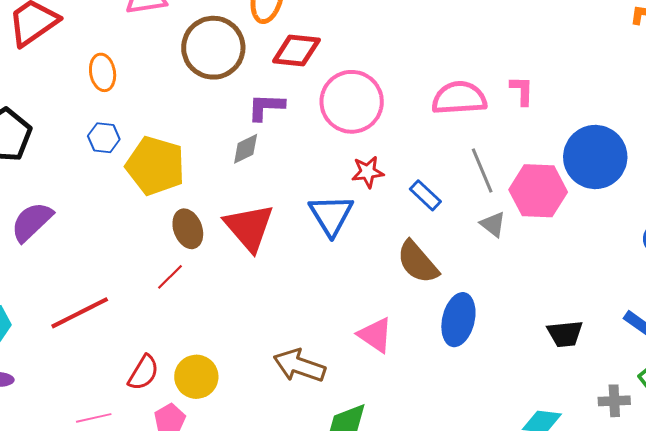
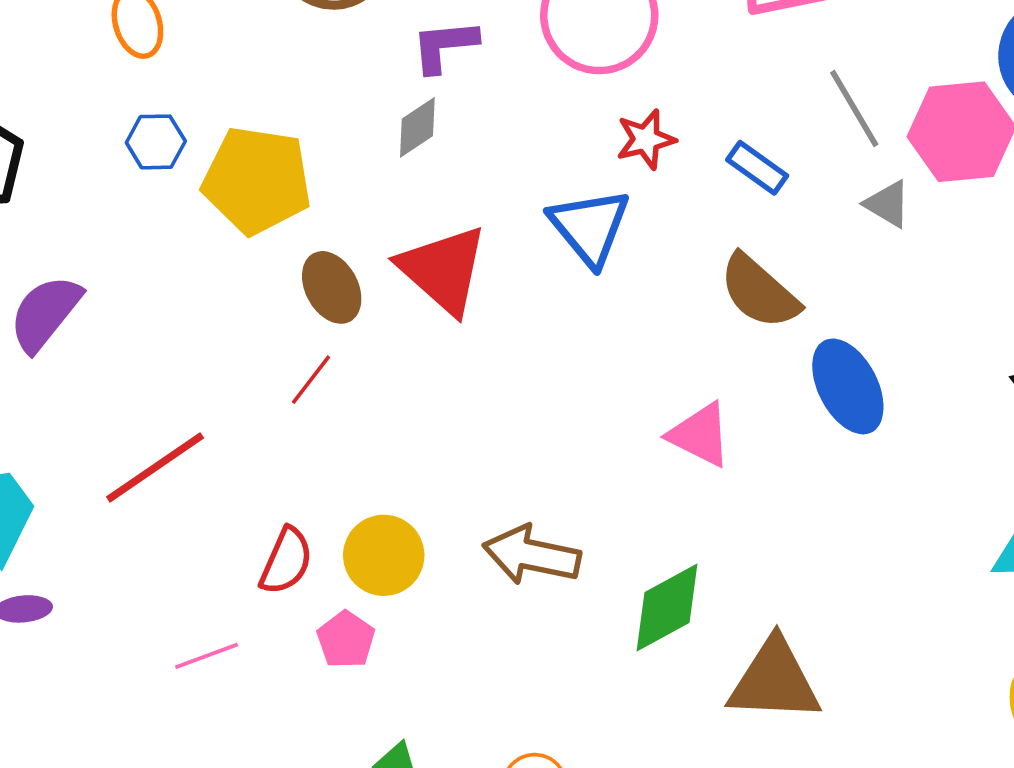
blue ellipse: (458, 320) -> (848, 386), turned -33
brown arrow: (299, 366) -> (532, 555), moved

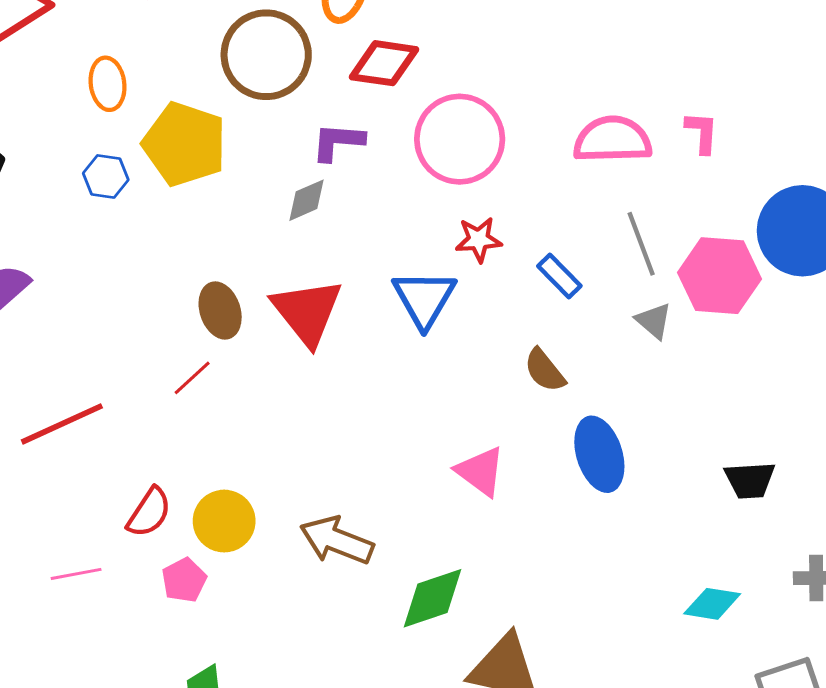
yellow pentagon: (257, 180) -> (185, 144), moved
brown semicircle: (759, 292) -> (545, 370), size x0.7

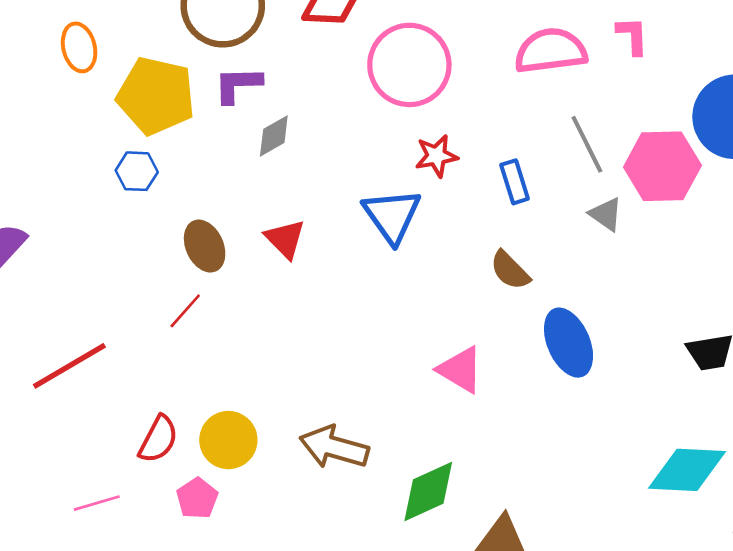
purple L-shape: (338, 142) -> (238, 85), moved
blue hexagon: (106, 177) -> (137, 171), moved
blue rectangle: (559, 276) -> (515, 182), turned 33
red triangle: (307, 312) -> (285, 239), size x0.6
cyan diamond: (712, 604) -> (687, 470), size x1.5

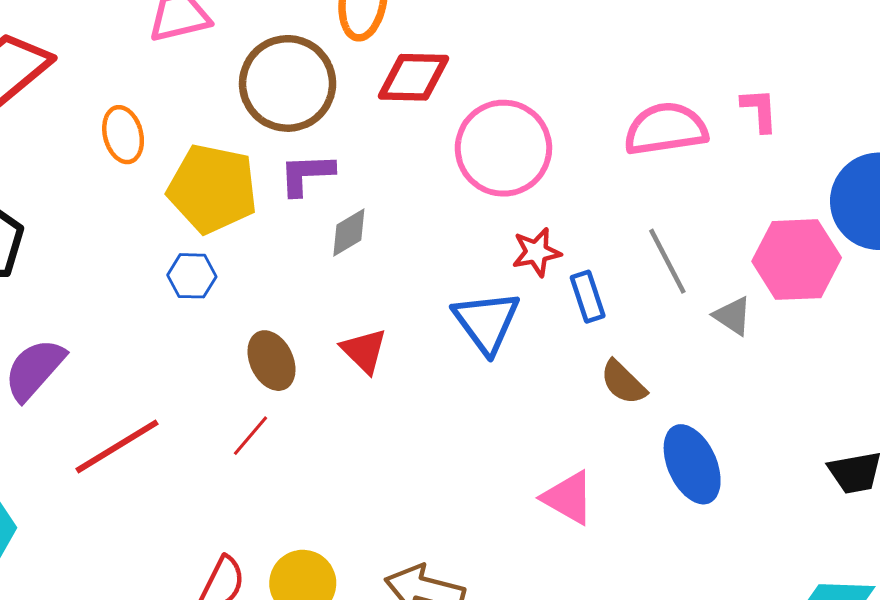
gray line: (587, 144) -> (667, 261), moved
blue rectangle: (515, 182) -> (588, 297), moved
red line: (69, 366) -> (117, 446), moved

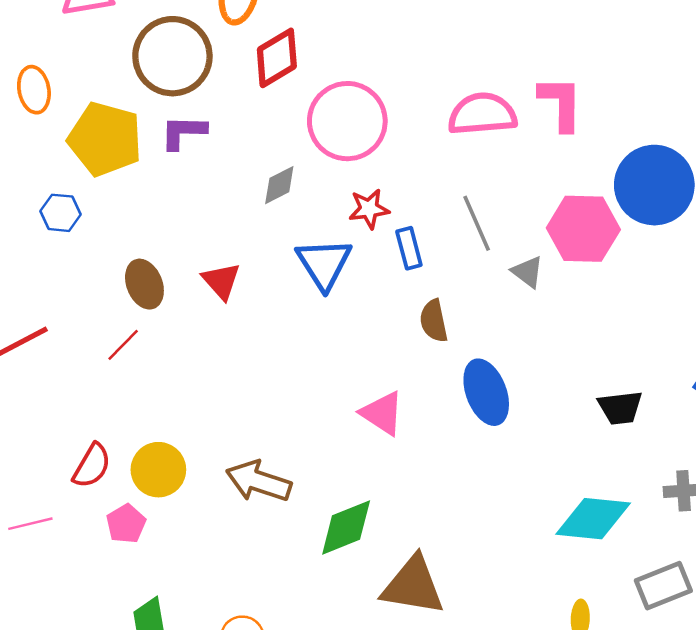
red diamond: (414, 77) -> (277, 58), turned -36
pink L-shape: (759, 110) -> (561, 103), size x1.5
gray diamond: (349, 232) -> (279, 185), moved
blue hexagon: (192, 276) -> (60, 213), moved
brown semicircle: (623, 382) -> (434, 321), turned 30

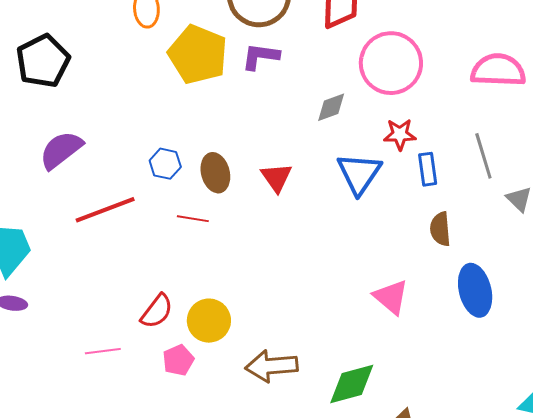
blue hexagon: (60, 213) -> (165, 164), moved
red line: (123, 345) -> (193, 219), turned 48
brown arrow: (259, 481) -> (272, 366), moved, turned -30

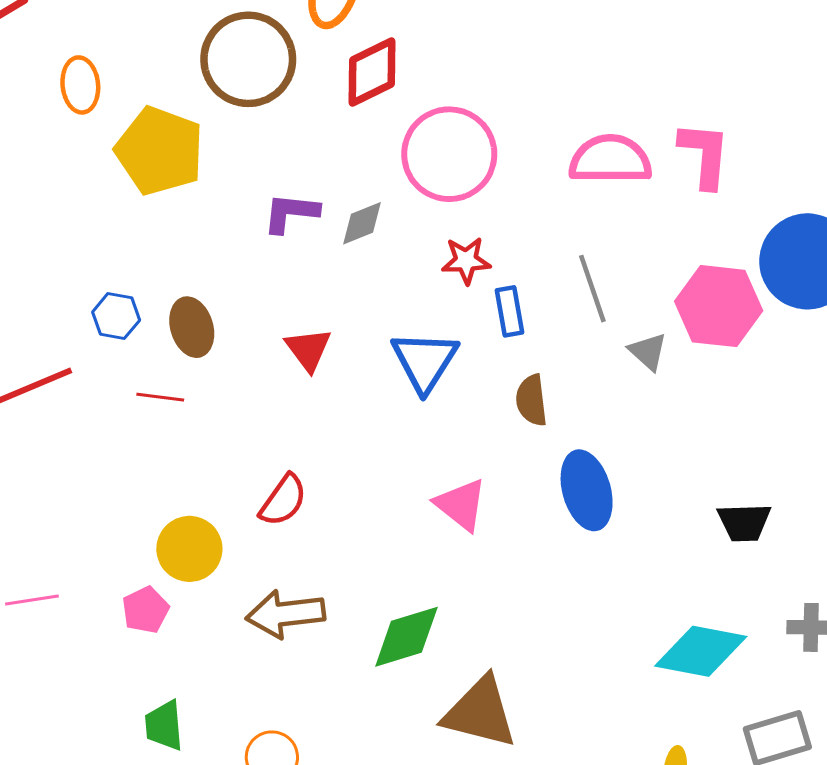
purple L-shape: (260, 56) -> (291, 213), moved
blue triangle: (359, 173) -> (425, 361), moved
red triangle: (276, 177) -> (308, 349), moved
red semicircle: (157, 311) -> (283, 500), moved

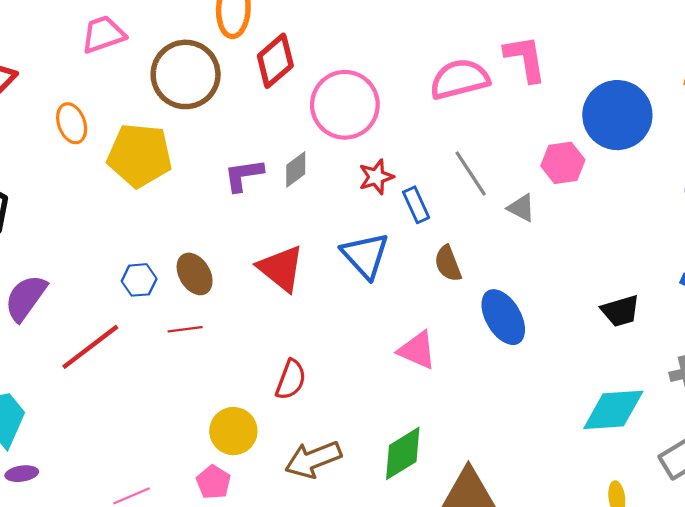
pink hexagon: (719, 306) -> (563, 163), size x0.7
red triangle: (308, 349) -> (281, 268), size x1.4

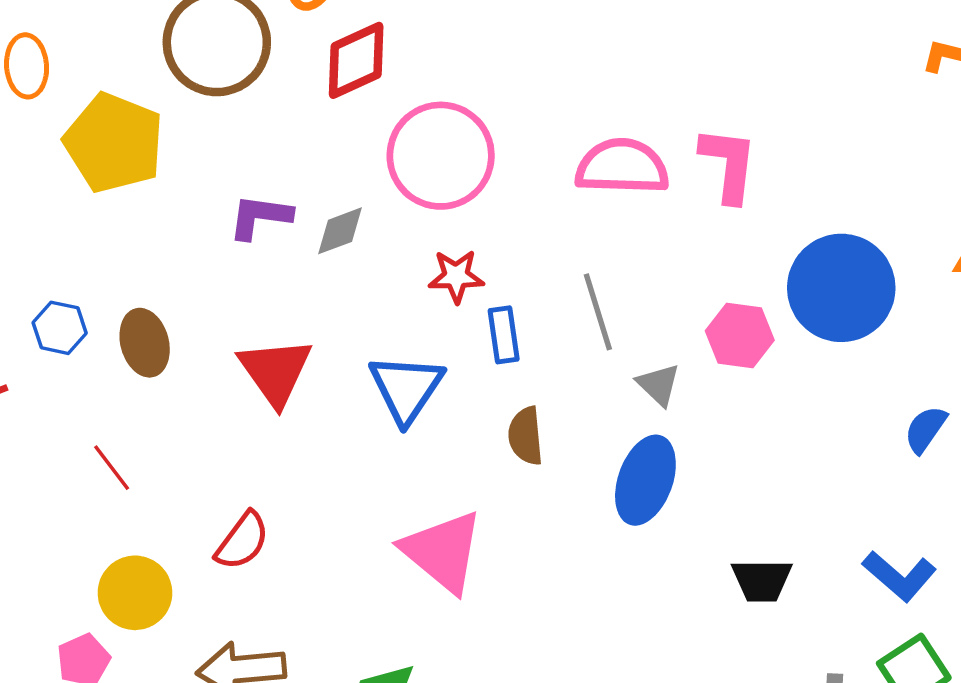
blue ellipse: (503, 317) -> (645, 480), moved, turned 34
red line: (185, 329) -> (112, 468), moved, turned 44
pink triangle: (417, 350) -> (443, 551), size x1.4

